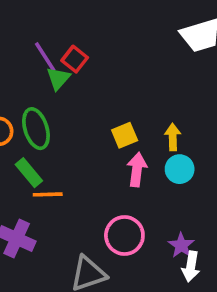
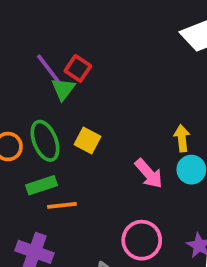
yellow square: (125, 135) -> (88, 141), moved, turned -35
pink arrow: (137, 170) -> (149, 174), turned 136
green rectangle: (29, 173) -> (42, 185), turned -64

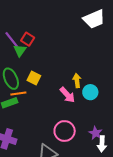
yellow arrow: (182, 138) -> (77, 81), moved
orange line: (62, 205) -> (18, 93), moved

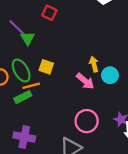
red square: (28, 39) -> (49, 13), moved

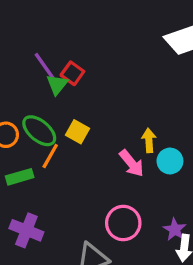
red square: (49, 13) -> (72, 73), moved
green ellipse: (21, 70) -> (39, 131), turned -30
orange line: (31, 86) -> (50, 156), turned -56
green rectangle: (23, 97) -> (20, 177), moved

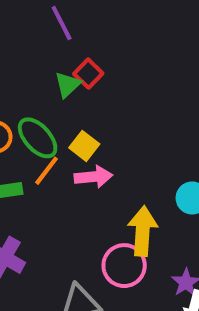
purple line: (44, 66) -> (62, 23), moved
yellow arrow: (149, 140) -> (143, 231), moved, size x1.6
pink arrow: (132, 163) -> (93, 177), moved, turned -64

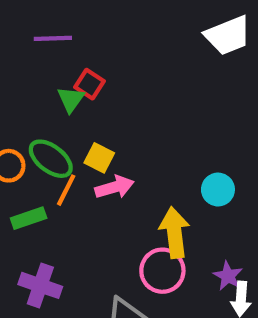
purple line: (62, 23) -> (53, 38), turned -54

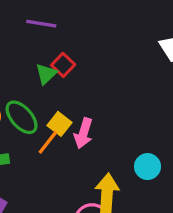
pink arrow: (115, 187) -> (83, 133), moved, turned 112
orange line: (66, 190) -> (48, 142), moved

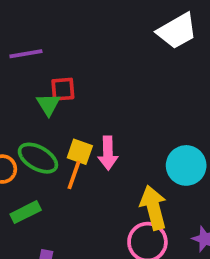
red square: (63, 65) -> (63, 89), turned -30
cyan circle: (148, 167) -> (186, 165), size x1.4

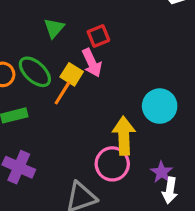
red square: (63, 89) -> (98, 36), moved, turned -30
pink arrow: (108, 153) -> (92, 63), moved, turned -36

